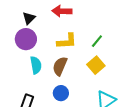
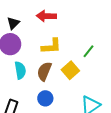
green line: (97, 41) -> (88, 51), moved
yellow square: (96, 65) -> (70, 70), moved

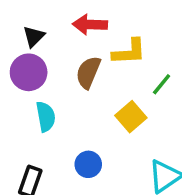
yellow L-shape: (51, 46) -> (129, 52), moved
brown semicircle: (44, 71) -> (88, 72), moved

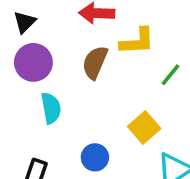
black triangle: (34, 36) -> (25, 22), moved
yellow square: (131, 117) -> (144, 127), moved

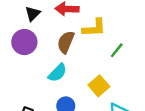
black triangle: (25, 22) -> (33, 14), moved
cyan semicircle: (51, 108) -> (57, 73), moved, turned 54

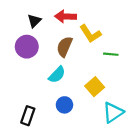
yellow L-shape: (94, 28) -> (90, 34), turned 60
green line: (117, 50) -> (111, 54), turned 56

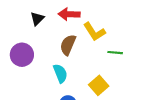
purple circle: (27, 47) -> (22, 55), moved
cyan semicircle: (57, 75) -> (60, 73), turned -66

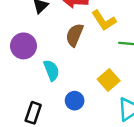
cyan semicircle: (60, 73) -> (51, 70), moved

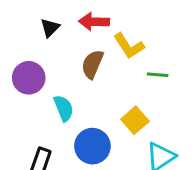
blue circle: (75, 101) -> (92, 146), size x1.5

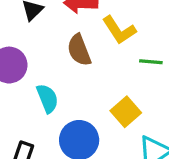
brown semicircle: (92, 64) -> (79, 50), turned -44

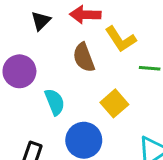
yellow square: (126, 112) -> (114, 103), moved

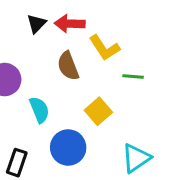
black triangle: (41, 21) -> (36, 24), moved

